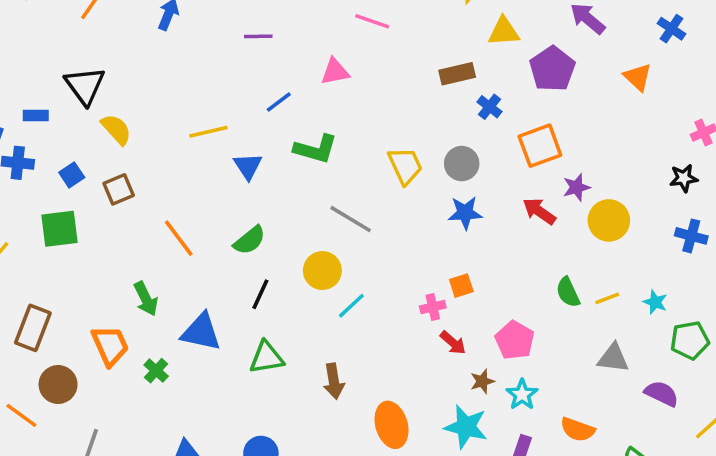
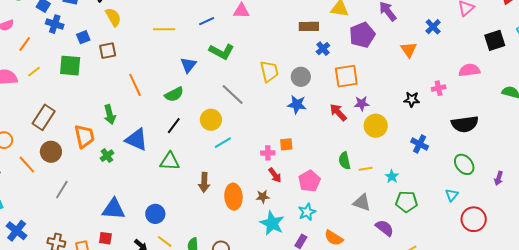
blue triangle: (248, 166) -> (188, 65), moved
black star: (684, 178) -> (412, 99), moved
brown star: (482, 381) -> (263, 197), moved
orange ellipse: (392, 425) -> (233, 197), moved

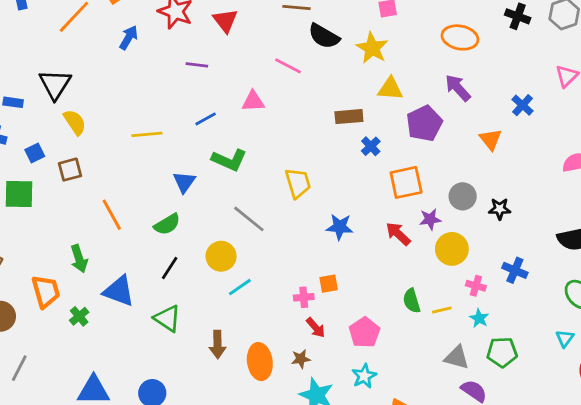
gray circle: (301, 77) -> (463, 196), moved
pink cross: (439, 88) -> (476, 286), moved, turned 32
green triangle: (170, 161) -> (167, 318), turned 35
gray triangle: (362, 203) -> (457, 357), moved

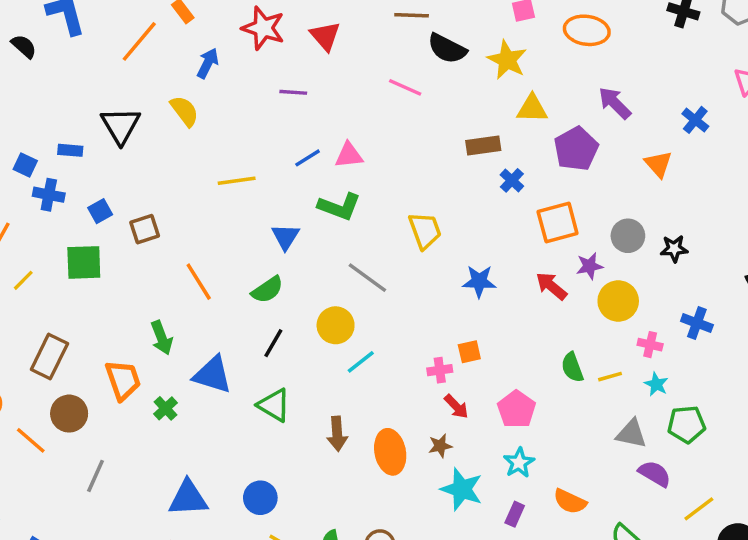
orange ellipse: (460, 37) -> (587, 30), moved
pink triangle: (253, 101) -> (349, 155), moved
yellow semicircle: (75, 122) -> (184, 111), moved

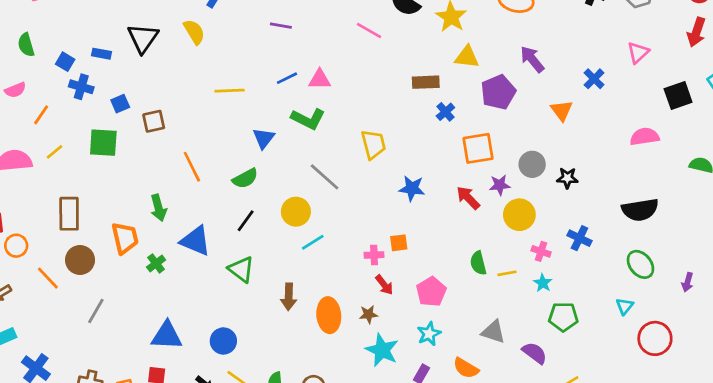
brown rectangle: (49, 356) -> (69, 214), turned -32
gray triangle: (631, 434) -> (493, 332), moved

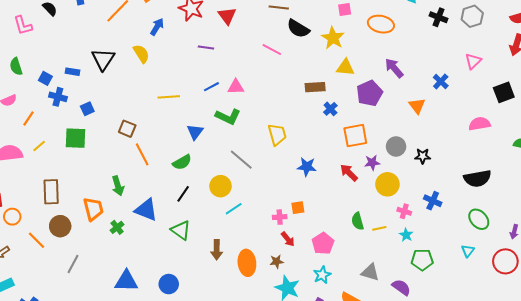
brown square: (154, 121) -> (127, 129), moved, turned 36
red circle: (655, 338) -> (505, 261), moved

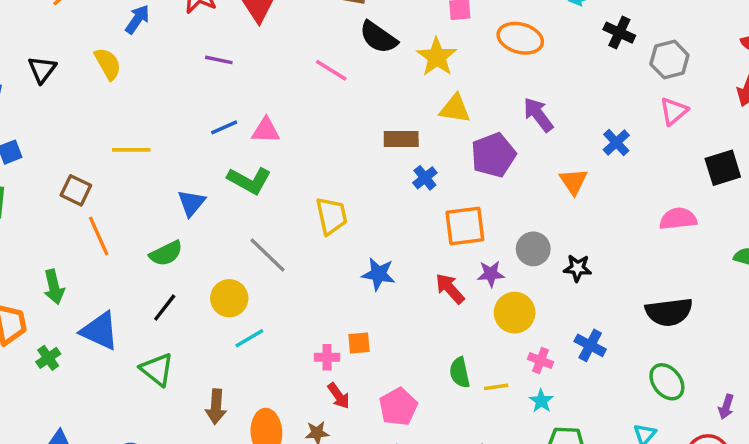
gray hexagon: (472, 16) -> (669, 60), moved
black triangle: (103, 59) -> (42, 69), size x0.7
yellow line: (169, 97) -> (131, 150), moved

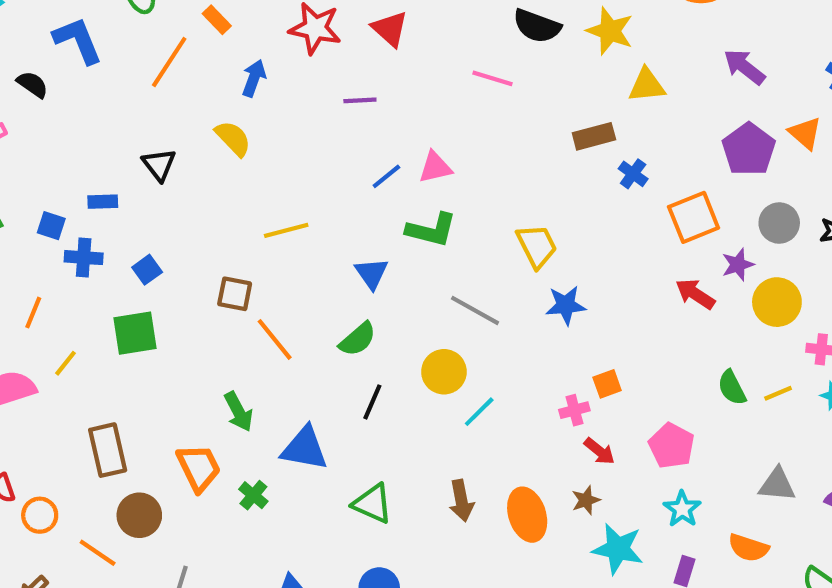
purple pentagon: (493, 155) -> (749, 149), moved
blue star: (379, 274) -> (566, 305), moved
green triangle: (157, 369) -> (373, 504), moved

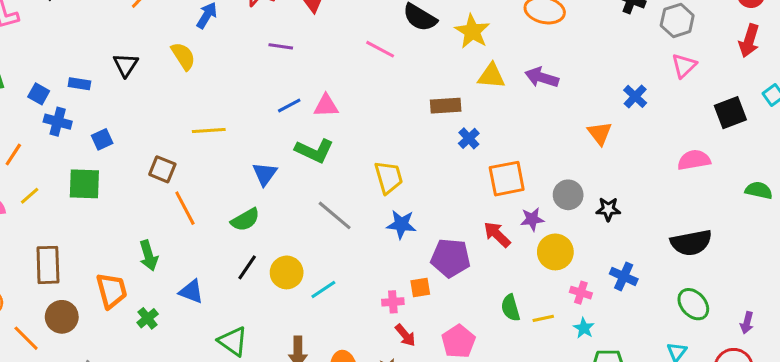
purple arrow: (744, 67) -> (542, 77), moved, turned -32
purple pentagon: (749, 149) -> (450, 258), moved, turned 30
yellow circle: (444, 372) -> (287, 272), moved
blue triangle: (305, 448) -> (191, 292), size x0.7

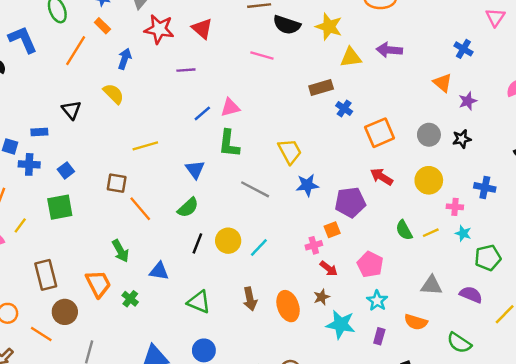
green L-shape: (314, 151) -> (229, 144), turned 84
purple star: (532, 219) -> (468, 101), moved

